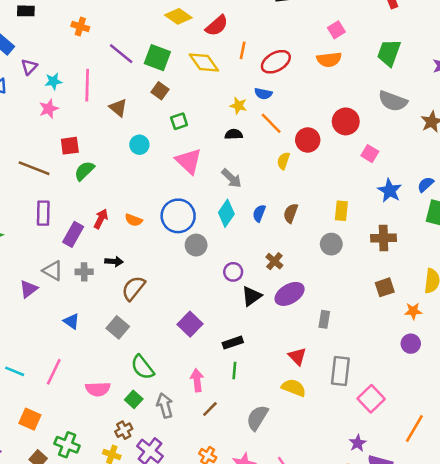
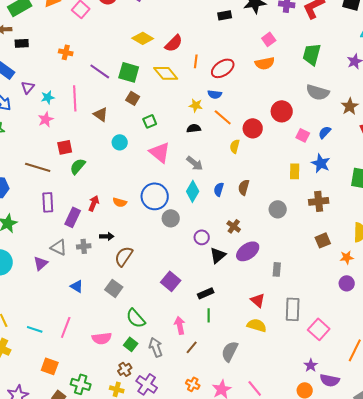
blue semicircle: (426, 184) -> (325, 132), moved
yellow rectangle: (341, 211) -> (295, 171), moved

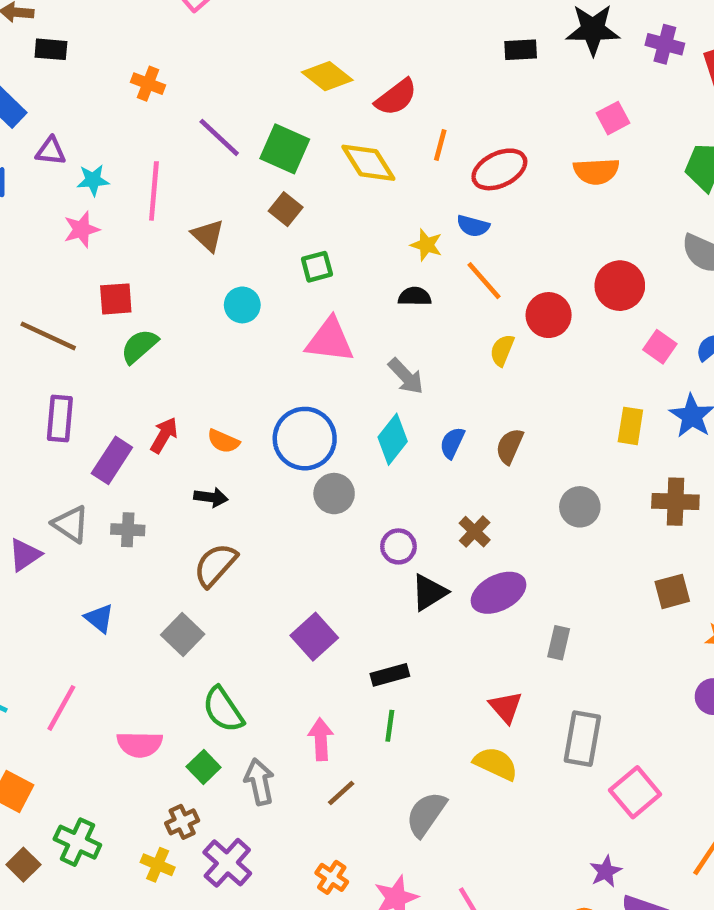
purple triangle: (28, 87) -> (51, 151), turned 48
pink triangle: (160, 152) -> (330, 340), turned -40
black arrow: (107, 236) -> (211, 497), moved

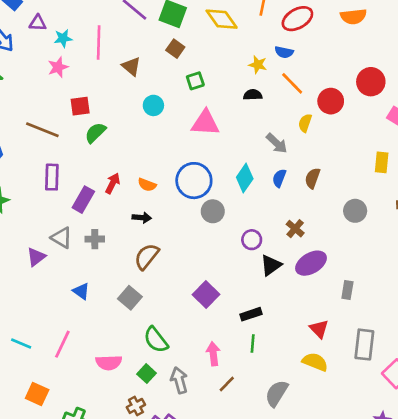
gray arrow: (406, 376) -> (277, 143), moved

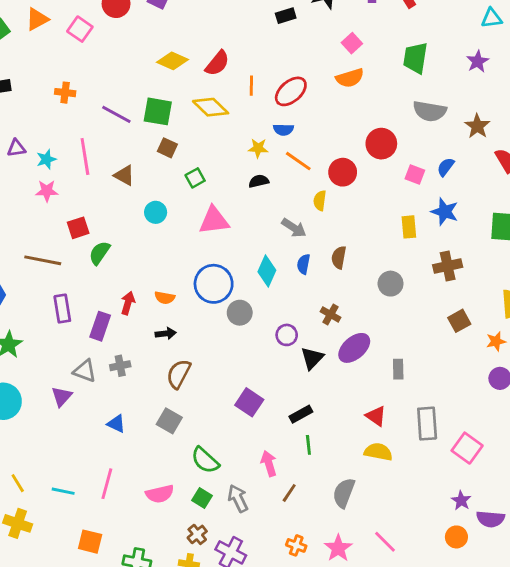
pink star: (58, 67) -> (47, 191), turned 30

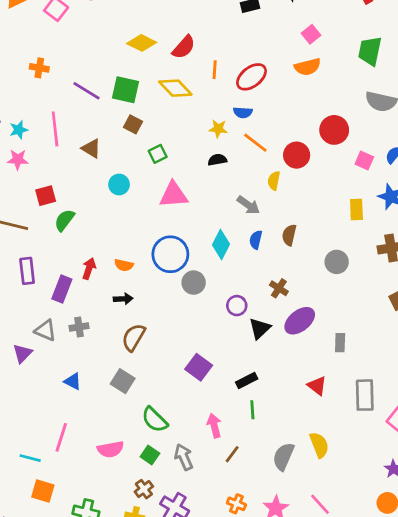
yellow semicircle: (378, 452) -> (319, 445), moved, turned 55
cyan line: (63, 491) -> (30, 458), moved

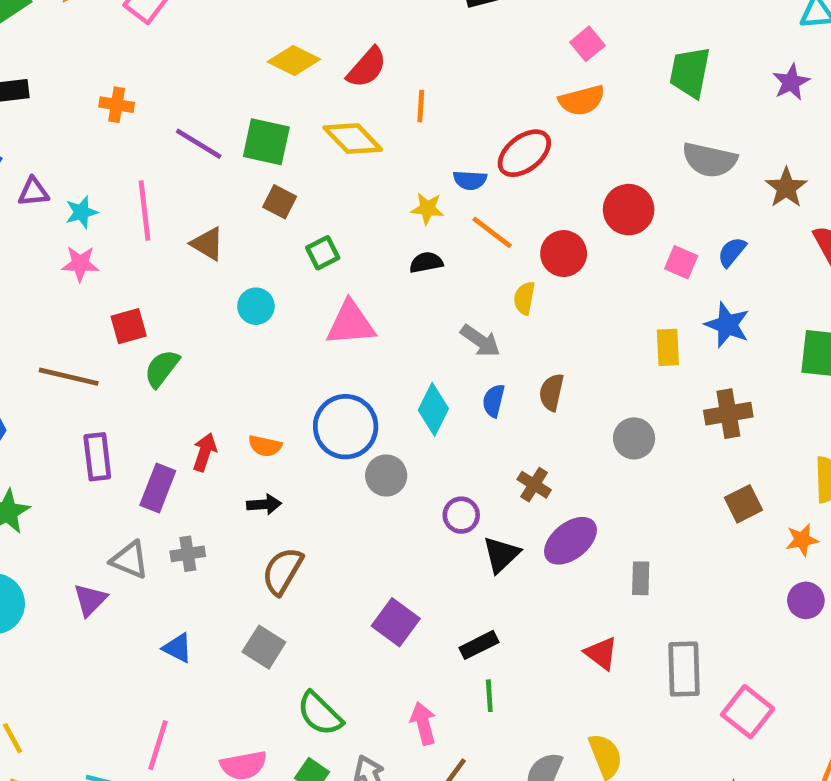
red ellipse: (251, 77) -> (524, 153), moved

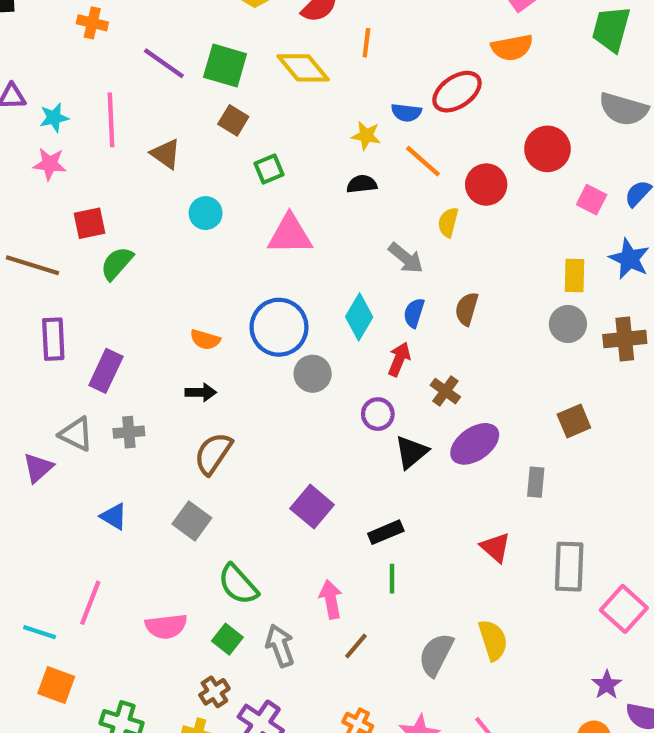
gray circle: (634, 438) -> (568, 324), moved
red arrow: (205, 452) -> (399, 359), moved
brown square: (743, 504) -> (574, 421), moved

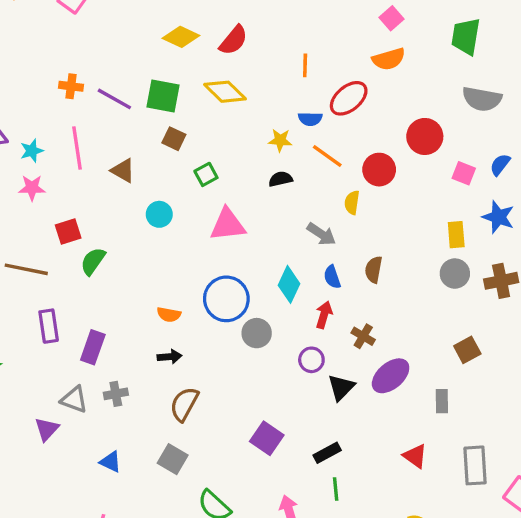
orange cross: (92, 23) -> (71, 86), moved
orange line: (366, 43) -> (305, 65), moved
blue semicircle: (414, 313) -> (332, 277), turned -30

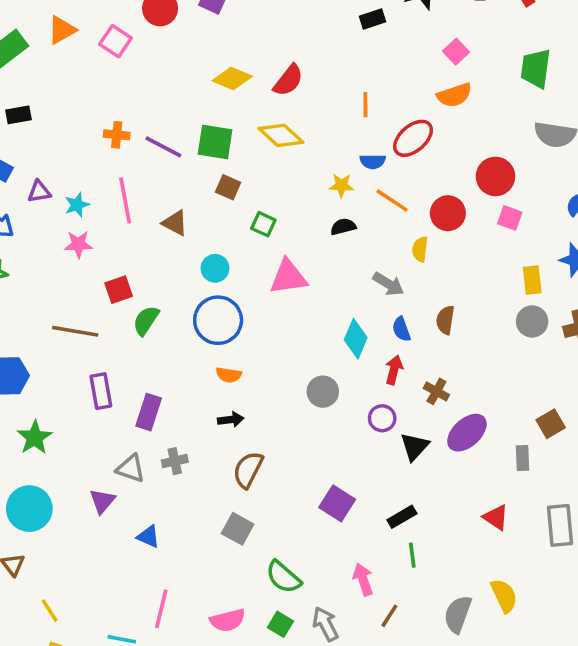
pink square: (464, 173) -> (510, 218), moved
green square: (206, 174) -> (263, 224), turned -35
blue circle: (226, 299) -> (218, 320), moved
brown square: (467, 350) -> (551, 424), moved
blue triangle: (111, 462) -> (148, 537), moved

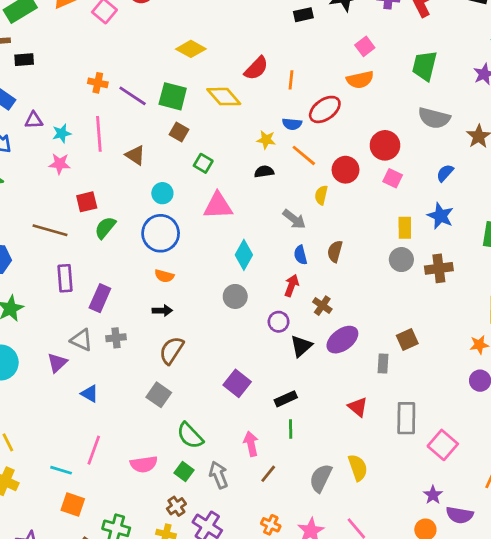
red semicircle: (288, 80) -> (256, 68), moved
cyan diamond: (356, 339) -> (244, 255), moved

